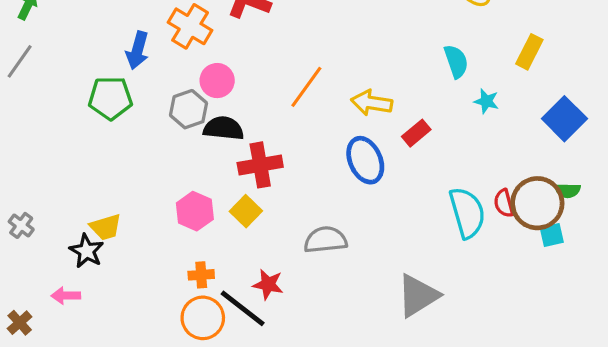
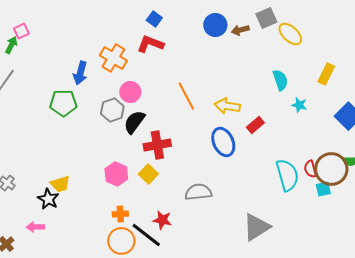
orange line: (306, 87) -> (186, 96), turned -64
black semicircle: (224, 128) -> (134, 122), turned -60
cyan square: (552, 235) -> (323, 189), moved

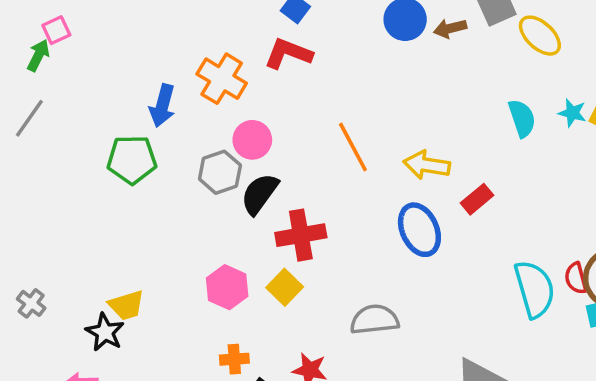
cyan star: (299, 105) -> (572, 113), moved

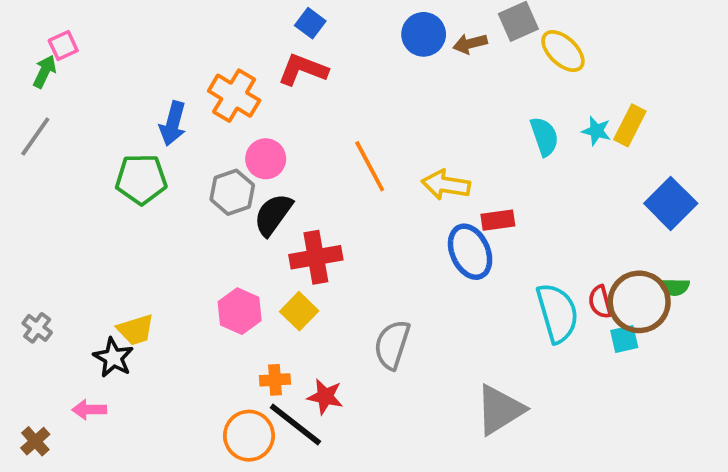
red rectangle: (477, 199) -> (498, 220), turned 32
blue ellipse: (419, 230) -> (470, 252), moved
gray semicircle: (375, 320) -> (392, 345), turned -66
orange cross: (234, 359) -> (275, 380), moved

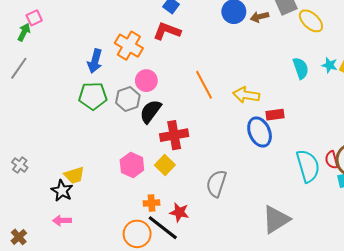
green pentagon: (141, 179) -> (93, 96), moved
gray cross: (37, 328) -> (20, 165), moved
pink arrow: (89, 410) -> (62, 221), moved

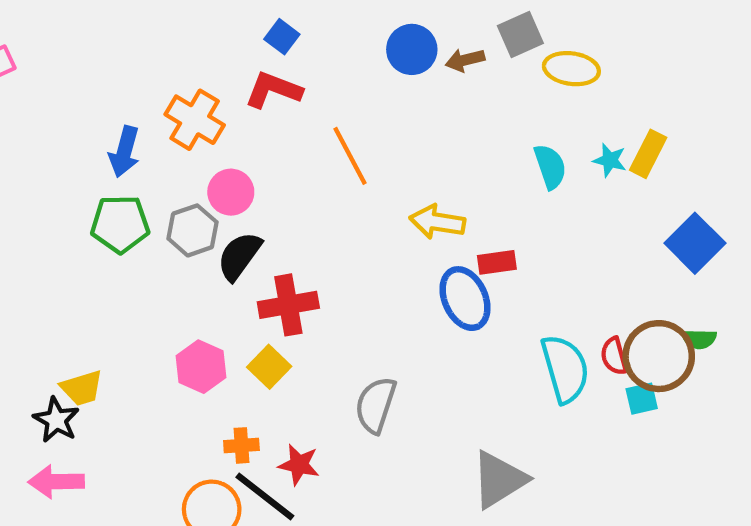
yellow ellipse: (311, 21) -> (571, 69), turned -35
orange line: (204, 85) -> (350, 156), moved
pink arrow: (62, 221) -> (56, 482), size x1.4

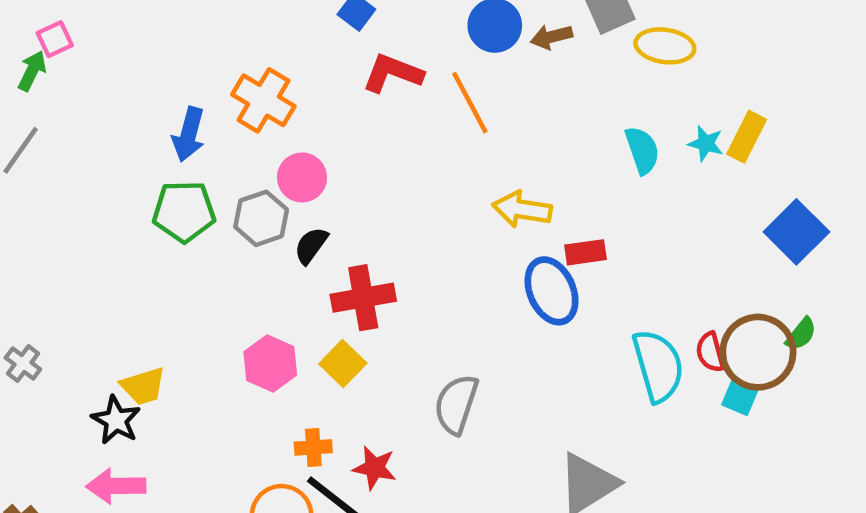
red L-shape: (273, 90) -> (393, 73), moved
orange line: (350, 156) -> (470, 103), moved
black semicircle: (239, 256) -> (311, 246), size x0.7
green semicircle: (699, 339) -> (801, 334), turned -52
cyan square: (642, 399) -> (740, 398), turned 36

